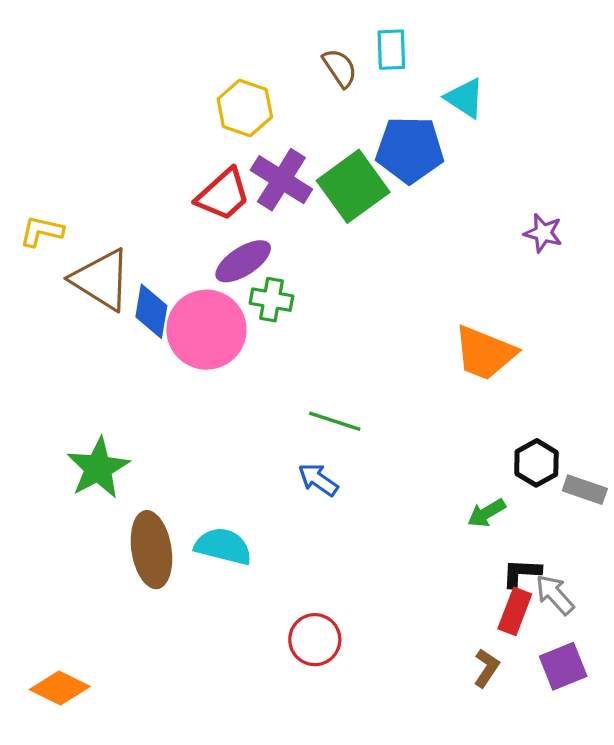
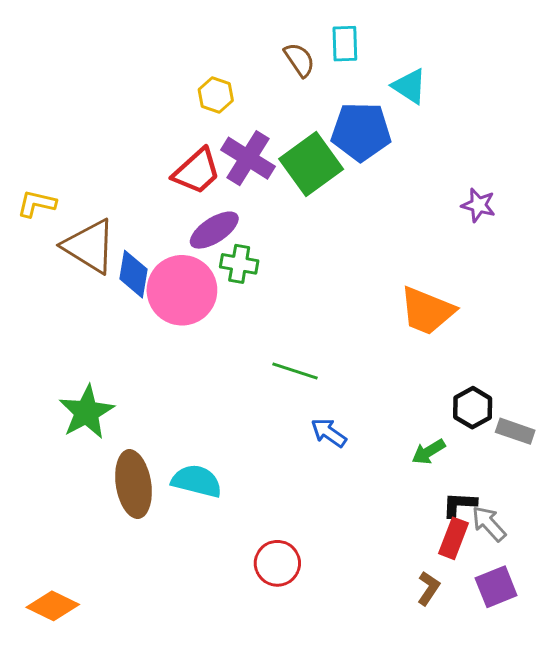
yellow hexagon: (245, 108) -> (216, 95), size x0.7
blue arrow: (318, 480) -> (329, 433), moved

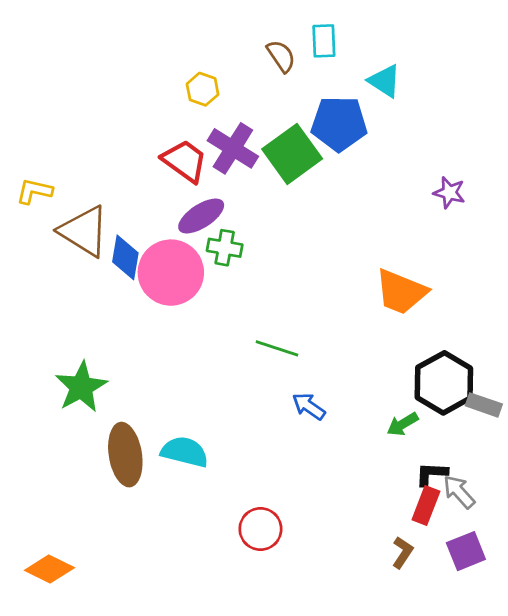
red trapezoid: (197, 171) -> (185, 161), turned -102
black hexagon: (473, 408) -> (444, 383), size x1.6

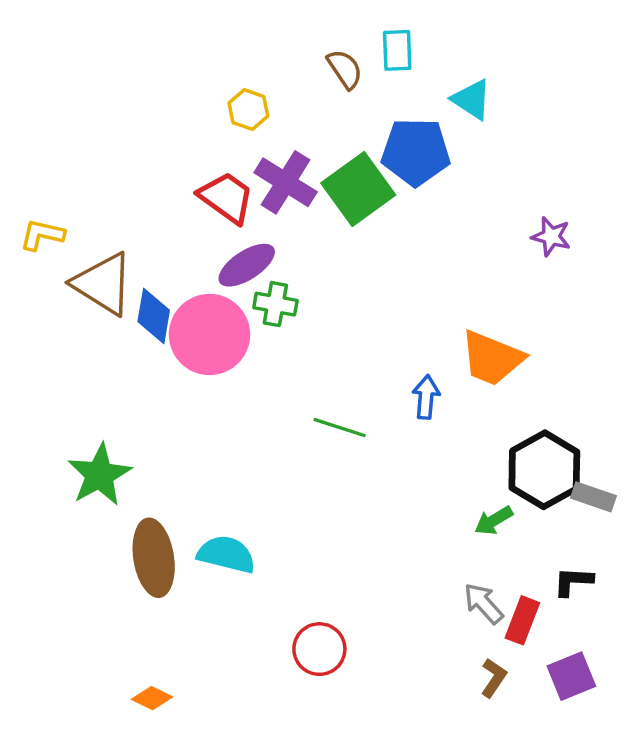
blue arrow: (309, 406) -> (426, 397), moved, turned 60
black L-shape: (431, 474) -> (573, 581), moved
gray arrow: (459, 492) -> (483, 603), moved
orange diamond: (49, 569) -> (152, 698), moved, size x0.7

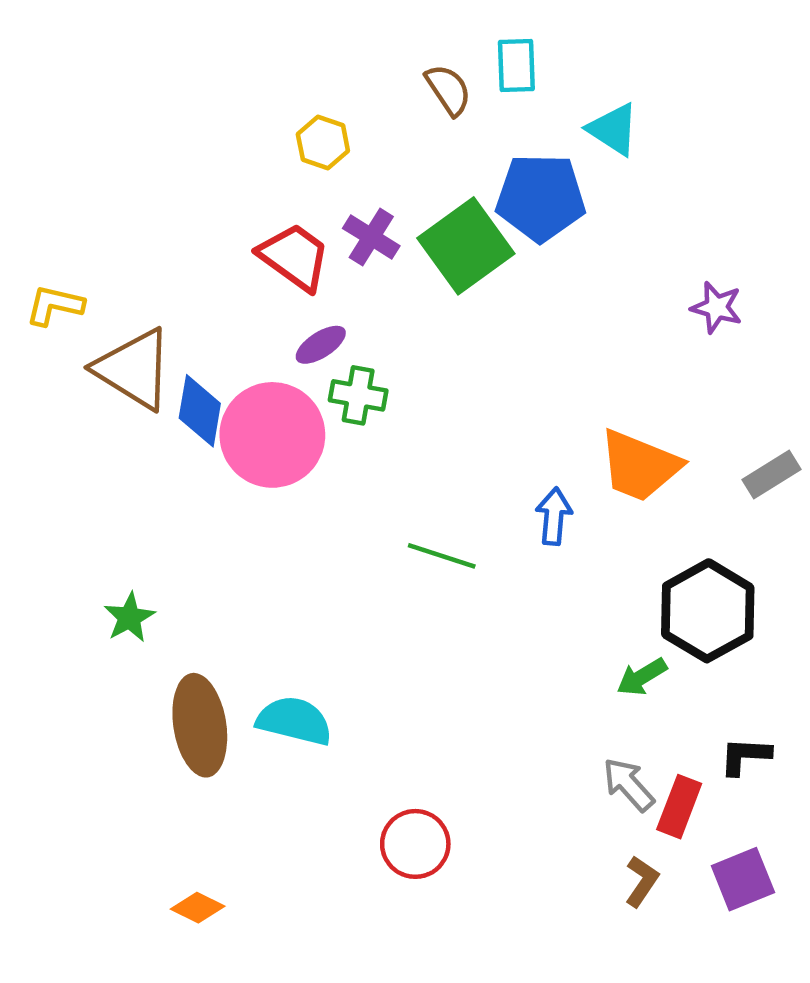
purple cross: (286, 182) -> (371, 237), size x0.7
purple ellipse: (247, 265) -> (321, 345), size x0.7
green star: (100, 475) -> (129, 617), size x0.6
gray rectangle: (593, 497) -> (772, 475), moved, turned -51

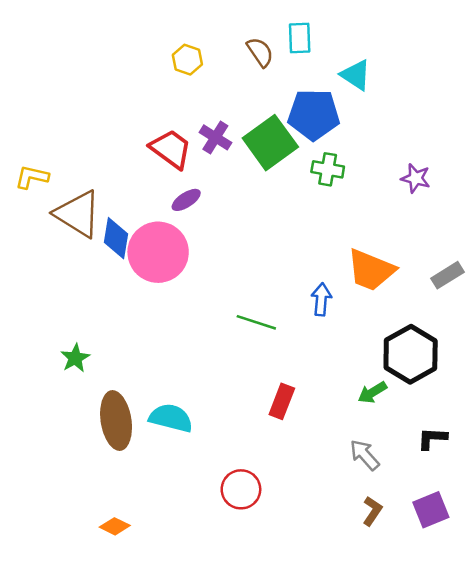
yellow hexagon: (323, 142) -> (187, 60), moved
green cross: (358, 395) -> (328, 169), moved
red rectangle: (679, 807) -> (282, 401), moved

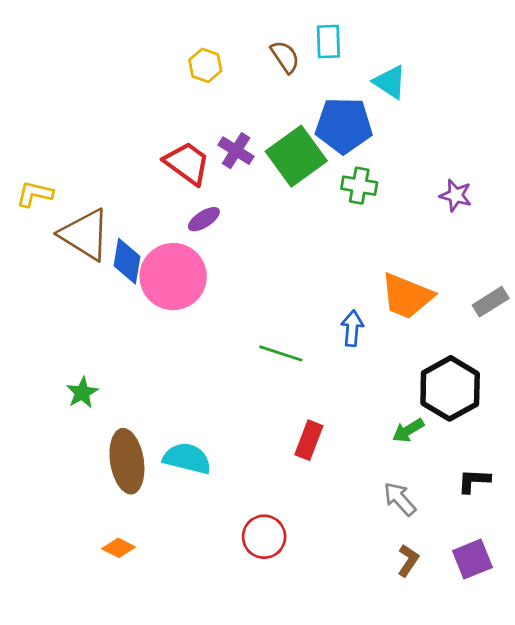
orange diamond: (115, 526) -> (119, 548), moved

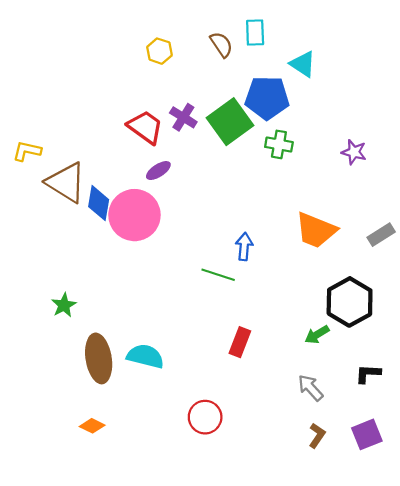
blue arrow: (352, 328) -> (244, 247), moved

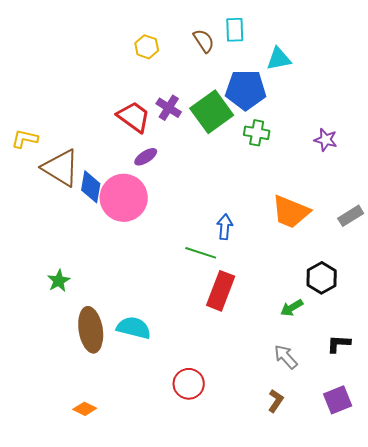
cyan triangle: (303, 64) -> (279, 59), turned -44
black hexagon: (350, 302) -> (322, 278), size x0.7
red rectangle: (240, 342) -> (221, 291), moved, size x1.4
orange diamond: (92, 426) -> (85, 409), moved
brown L-shape: (317, 436) -> (276, 401), moved

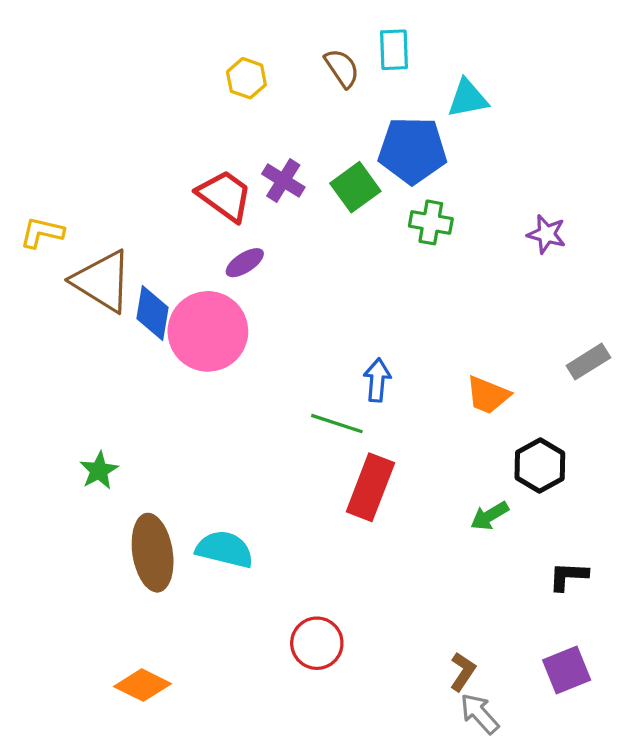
green square: (212, 112) -> (355, 187), size x0.7
orange trapezoid: (291, 212) -> (488, 395), moved, size x0.7
gray arrow: (286, 357) -> (479, 714), moved
orange diamond: (85, 409) -> (142, 685), size x1.4

